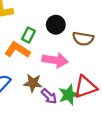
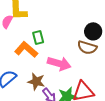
black circle: (56, 25) -> (93, 31), moved
green rectangle: (29, 35) -> (38, 38), turned -48

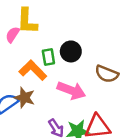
black circle: (93, 31) -> (71, 51), moved
brown star: (36, 82) -> (24, 98), moved

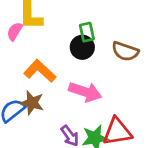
green rectangle: (48, 57) -> (87, 32), moved
brown semicircle: (107, 74) -> (125, 51), moved

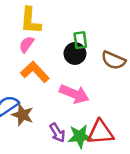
pink semicircle: (15, 31) -> (27, 44), moved
brown star: (32, 103) -> (23, 115), moved

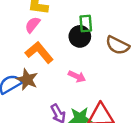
pink arrow: (74, 94) -> (77, 76), size x0.6
brown star: (23, 115) -> (27, 79), moved

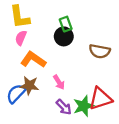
brown semicircle: (118, 45) -> (100, 51), moved
pink arrow: (77, 76) -> (59, 82), moved, turned 48

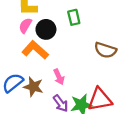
black circle: (64, 36) -> (46, 29), moved
brown star: (29, 85) -> (33, 87), moved

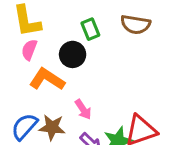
black circle: (46, 29) -> (73, 54), moved
brown semicircle: (105, 50) -> (136, 24), moved

